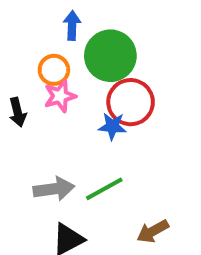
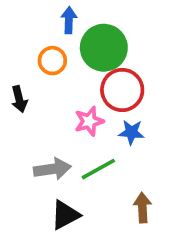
pink star: (60, 96) -> (89, 121), moved
blue star: (112, 126) -> (131, 132), moved
brown arrow: (153, 231) -> (142, 208), turned 116

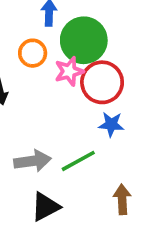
pink star: (89, 121) -> (69, 71), moved

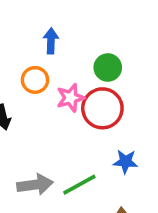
green circle: (84, 40) -> (108, 68), moved, size x0.6
blue star: (111, 124) -> (126, 162), moved

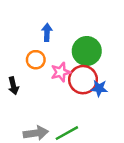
green circle: (108, 68) -> (87, 51), size x1.5
blue star: (126, 162) -> (99, 88), moved

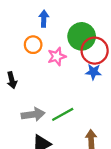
red circle: (83, 80) -> (95, 51), moved
black arrow: (13, 86) -> (12, 80), moved

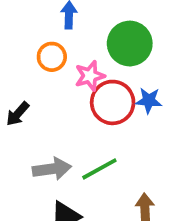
red circle: (95, 51) -> (113, 102), moved
black arrow: (12, 80) -> (18, 114), turned 56

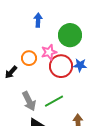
orange circle: (52, 57) -> (29, 58), moved
gray arrow: (52, 169) -> (29, 101), turned 72

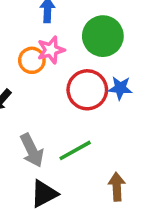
pink star: (49, 52) -> (51, 50), moved
orange circle: (29, 58) -> (32, 60), moved

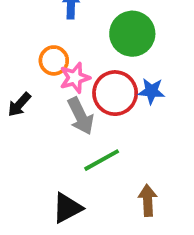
pink star: (51, 50) -> (75, 78), moved
gray arrow: (32, 150) -> (81, 116), moved

